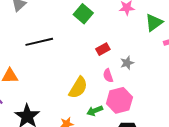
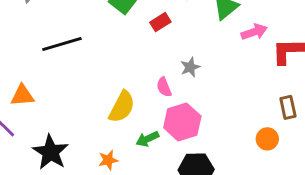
red rectangle: (103, 49) -> (160, 22), moved

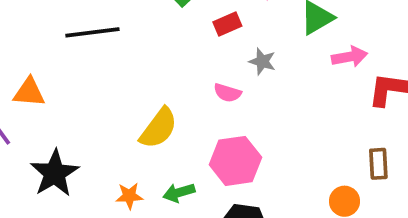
gray star: (190, 67) -> (262, 61), moved, turned 30
pink semicircle: (164, 87) -> (227, 93), moved, turned -60
green arrow: (147, 139) -> (179, 193), moved

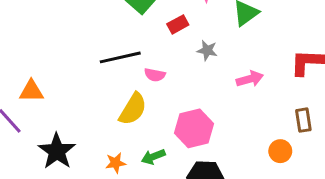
black line: (92, 32) -> (120, 57), moved
pink arrow: (350, 57) -> (250, 79), moved
pink semicircle: (227, 93) -> (155, 75), moved

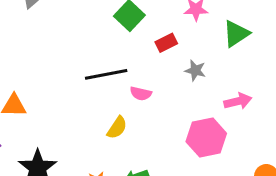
yellow semicircle: (133, 109) -> (117, 128), size x0.7
pink hexagon: (194, 128) -> (206, 137), moved

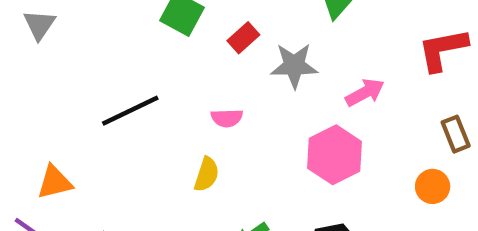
gray star: (195, 70) -> (294, 66), size x1.5
black line: (106, 74) -> (130, 111), moved

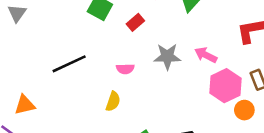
gray star: (294, 66) -> (167, 56), moved
pink arrow: (365, 92) -> (206, 55), turned -125
pink hexagon: (335, 155) -> (225, 86), moved

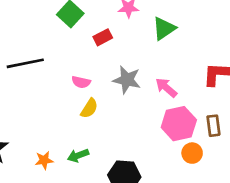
yellow semicircle: (113, 101) -> (89, 108), moved

